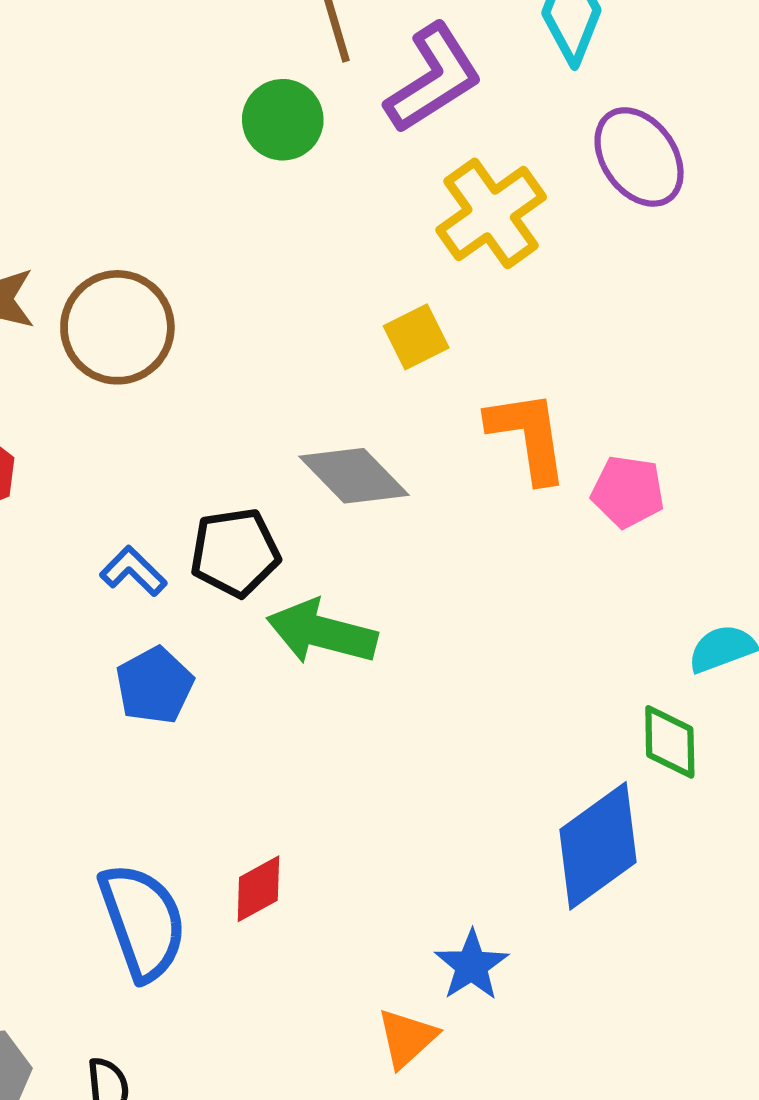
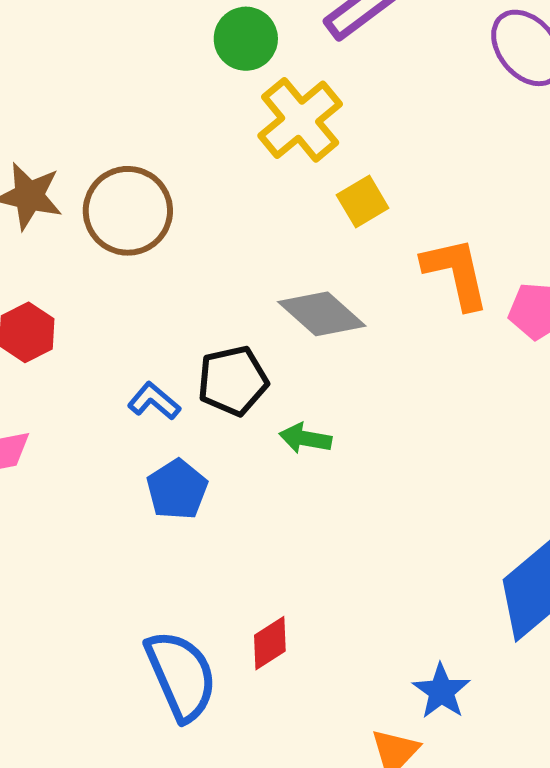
yellow cross: (491, 213) -> (300, 120), moved
green arrow: (322, 632) -> (305, 438), size x0.6

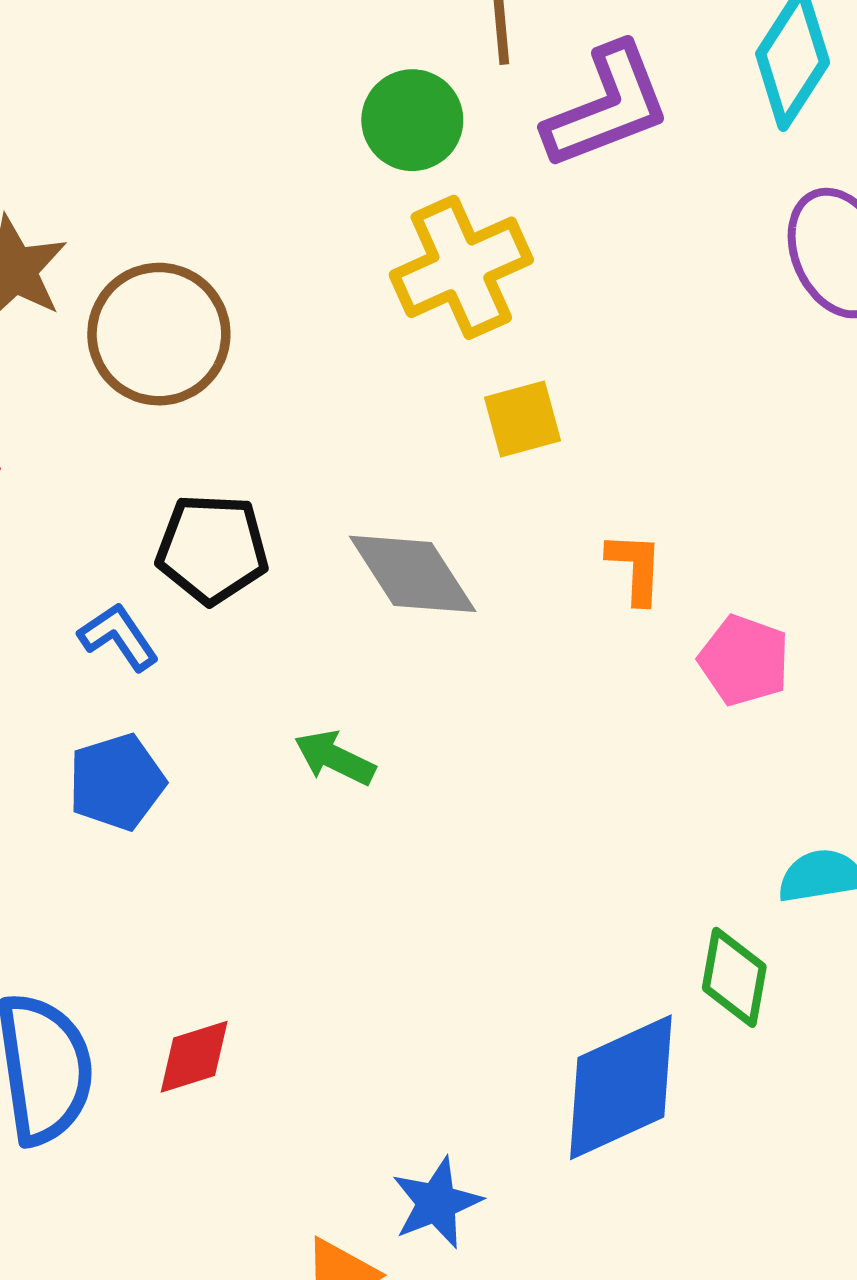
orange L-shape: (456, 273) -> (635, 568), size x0.6
black pentagon: (233, 381) -> (212, 549), moved

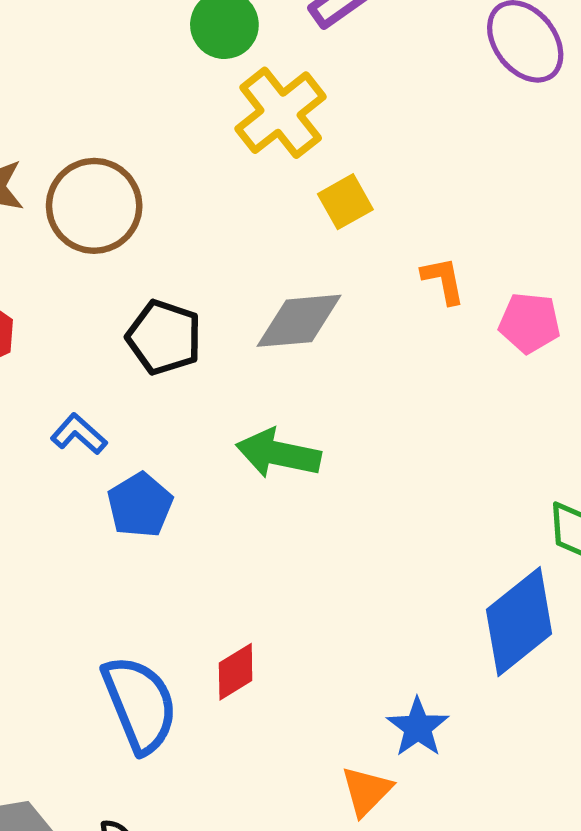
black pentagon: (212, 549) -> (164, 337), turned 30
gray diamond: (413, 574) -> (299, 321), turned -48
blue L-shape: (119, 637) -> (79, 434), moved
green arrow: (335, 758) -> (278, 454), size x1.5

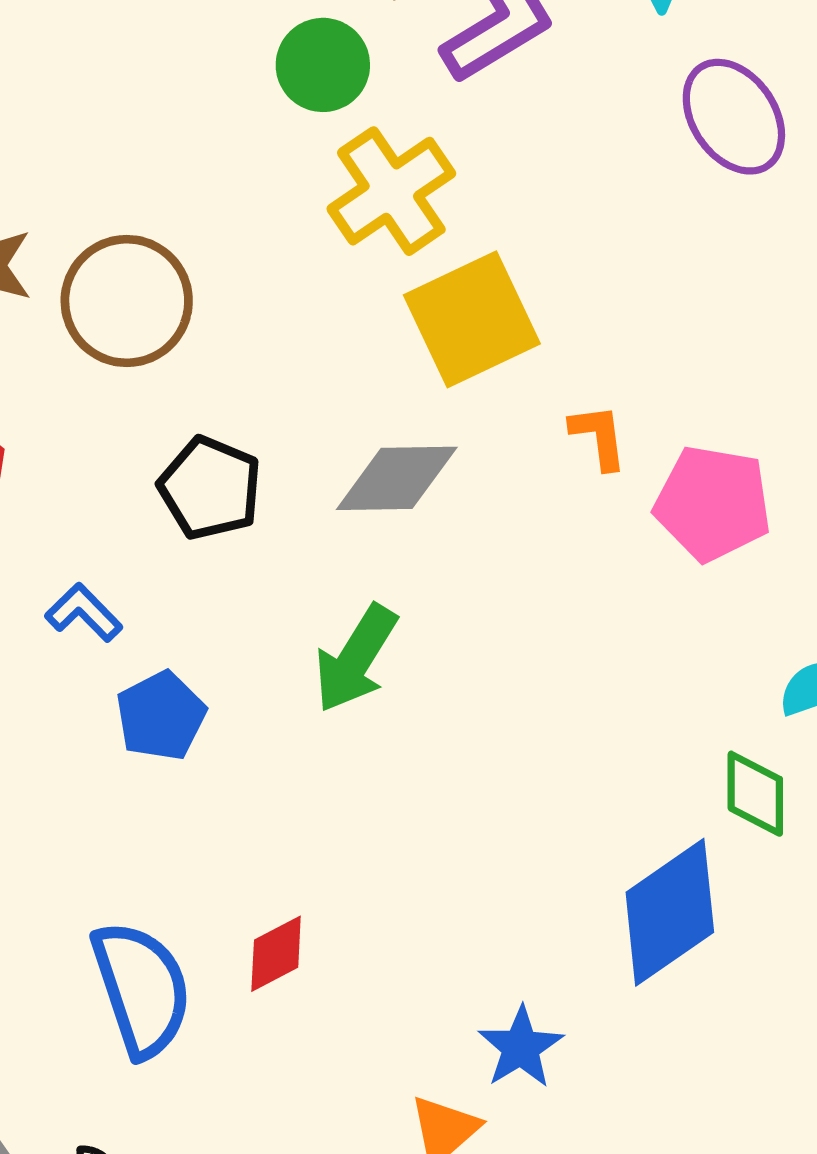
yellow square: (345, 202) -> (472, 319), size x1.8
pink pentagon: (530, 323) -> (713, 503), size x1.4
green arrow: (278, 454) -> (356, 658), turned -74

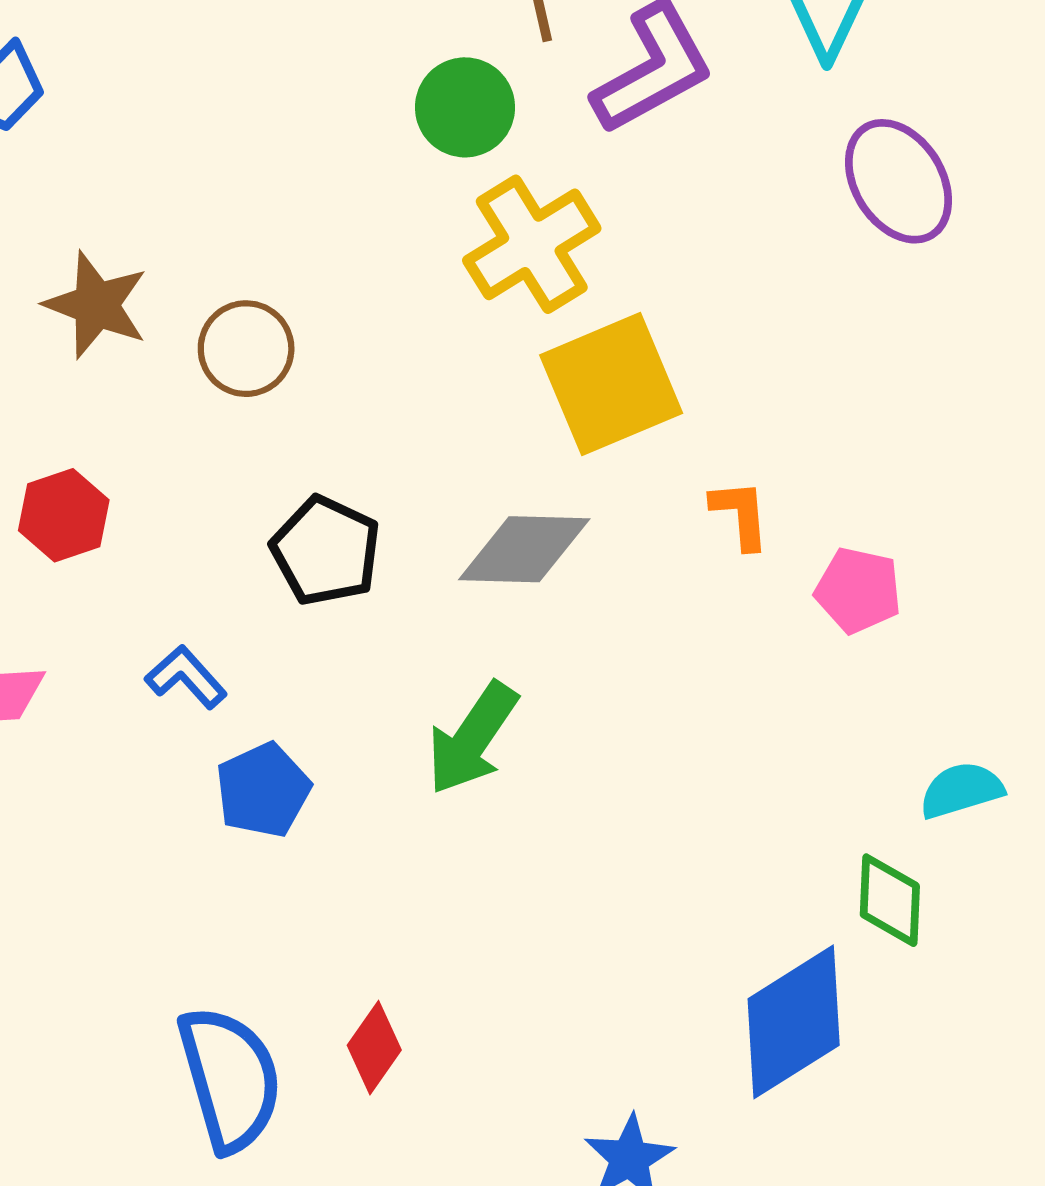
brown circle: (127, 301) -> (246, 349), size x0.7
pink pentagon: (713, 503) -> (858, 590), size x0.7
red diamond: (276, 954) -> (374, 1048), turned -30

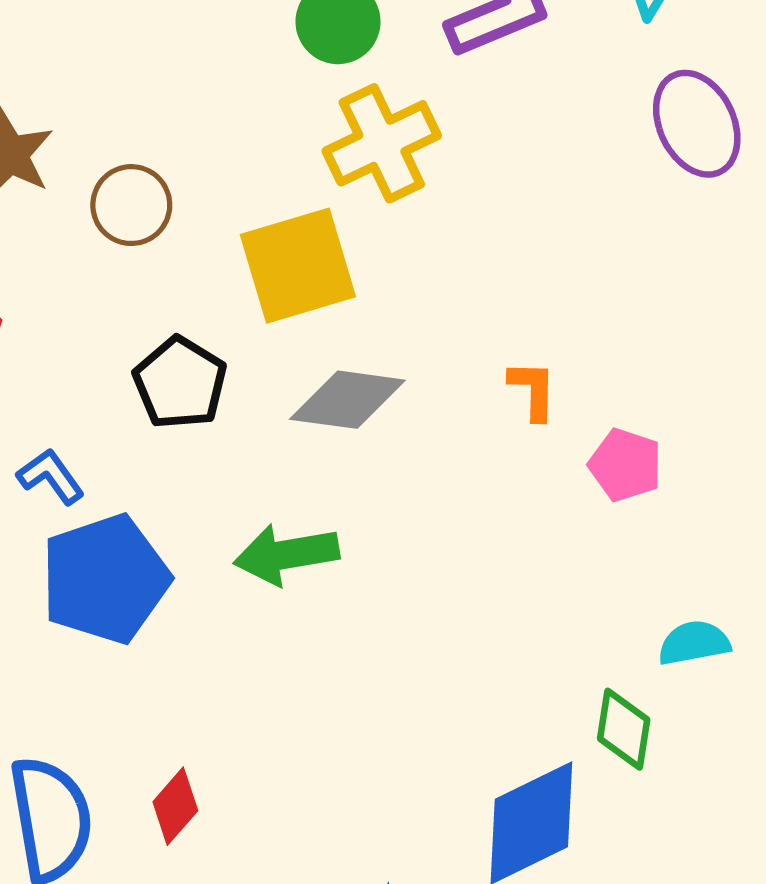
yellow square: (611, 384) -> (298, 266), moved
green arrow: (472, 738) -> (286, 554), turned 40
blue pentagon: (263, 790) -> (105, 579), size x1.6

